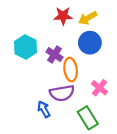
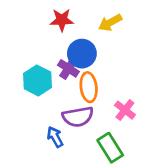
red star: (63, 16) -> (62, 20), moved
blue circle: (90, 43) -> (82, 54), moved
cyan hexagon: (26, 47) -> (38, 80), moved

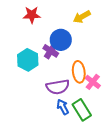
red star: (62, 20) -> (32, 15), moved
orange ellipse: (89, 87) -> (79, 72), moved
blue arrow: (55, 137) -> (63, 107), moved

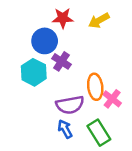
red star: (32, 15) -> (63, 18), moved
blue circle: (61, 40) -> (45, 41), moved
blue arrow: (63, 107) -> (65, 129), moved

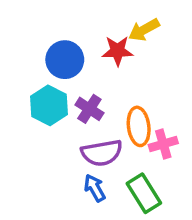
red star: (63, 18) -> (118, 51), moved
purple cross: (61, 61) -> (89, 109), moved
pink cross: (112, 99) -> (163, 144), turned 36

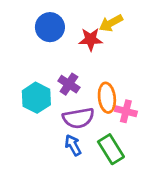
blue circle: (65, 60) -> (50, 27), moved
cyan hexagon: (49, 105) -> (36, 98), moved
pink cross: (163, 144) -> (126, 111), turned 30

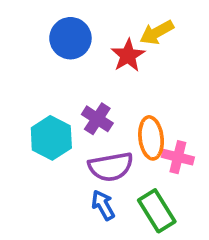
red star: (91, 39) -> (128, 55), turned -30

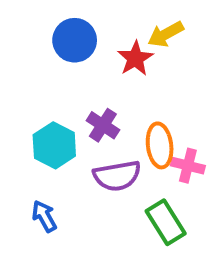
blue arrow: (103, 205) -> (44, 216), moved

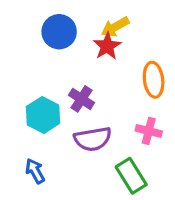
yellow arrow: (166, 34) -> (115, 27), moved
orange ellipse: (160, 145) -> (154, 80), moved

